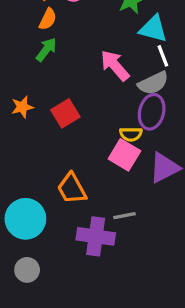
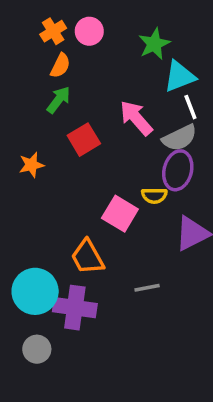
cyan triangle: (153, 29) -> (180, 76), turned -36
red square: (65, 113) -> (84, 140), moved
pink square: (124, 155) -> (120, 214), moved
purple cross: (96, 236) -> (75, 308), moved

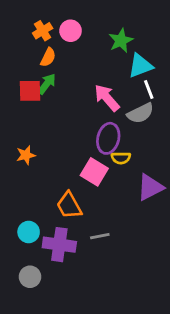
red square: (84, 140) -> (30, 91), moved, turned 30
orange star: (31, 165) -> (26, 155), moved
purple ellipse: (178, 170) -> (108, 138), moved
gray line: (147, 288) -> (100, 236), moved
cyan circle: (35, 291) -> (29, 232), size x0.6

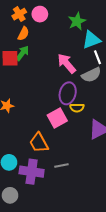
pink square: (94, 172) -> (57, 118), turned 30

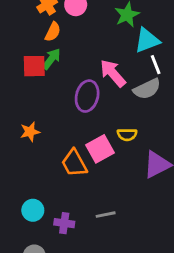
purple ellipse: (68, 93) -> (87, 96), moved
orange trapezoid: (39, 143) -> (74, 163), moved
purple cross: (32, 172) -> (64, 223), size x0.6

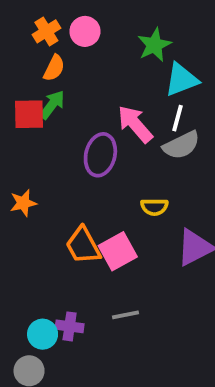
white line: (156, 65) -> (178, 118), moved, turned 36
pink square: (100, 149) -> (118, 251), moved
cyan circle: (33, 210) -> (43, 334), moved

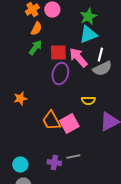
cyan triangle: (181, 80) -> (88, 35), moved
red square: (29, 114) -> (58, 53), moved
purple cross: (70, 326) -> (54, 163), moved
cyan circle: (43, 334) -> (20, 165), moved

